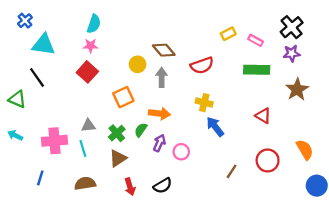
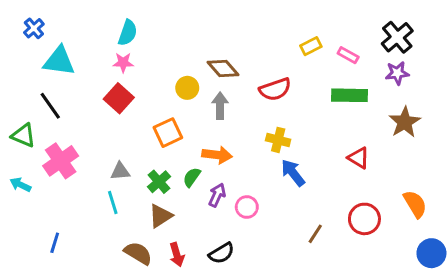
pink cross: (54, 141) -> (61, 161), moved, turned -30
brown semicircle: (85, 183) -> (138, 253), moved, turned 40

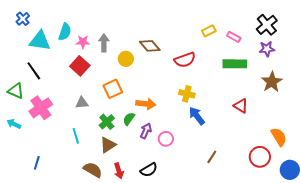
cyan semicircle: (128, 33) -> (65, 32), moved
gray arrow: (220, 106) -> (104, 43), moved
gray triangle: (120, 171) -> (82, 103), moved
red circle: (364, 219) -> (260, 157), moved

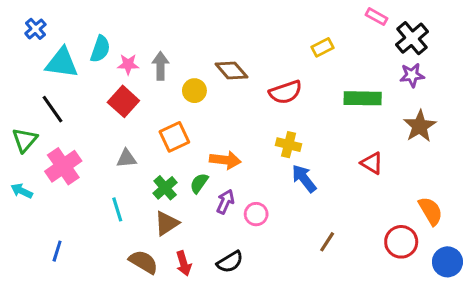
pink rectangle: (234, 37) -> (376, 17), moved
green triangle: (16, 91) -> (25, 140), turned 48

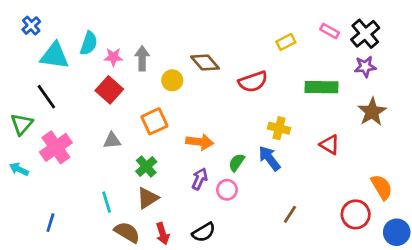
pink rectangle: (376, 17) -> (330, 31), moved
yellow cross: (289, 145) -> (279, 128), moved
green semicircle: (199, 183) -> (237, 162), moved
cyan line: (117, 209) -> (107, 202), moved

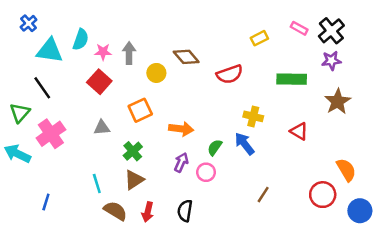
cyan arrow: (19, 169) -> (17, 154), size x1.5
black semicircle: (204, 232) -> (185, 211), turned 130
red arrow: (163, 234) -> (148, 212), turned 30

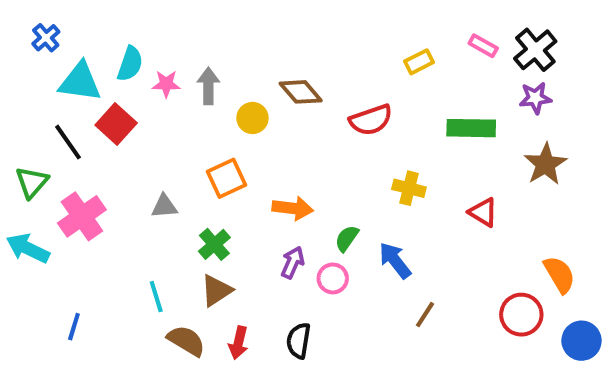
red square: (99, 82) -> (116, 124), moved
blue arrow: (244, 144) -> (395, 260), moved

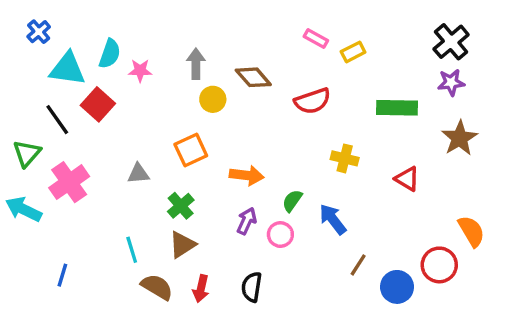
pink rectangle: (483, 46) -> (316, 38), moved
gray arrow: (208, 86) -> (196, 64), moved
blue circle: (581, 341) -> (397, 287), moved

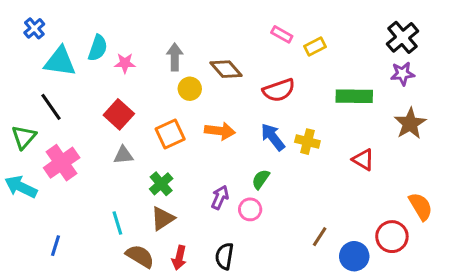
red square: (98, 104) -> (119, 114), moved
orange arrow: (247, 175) -> (220, 131), moved
blue arrow: (333, 219) -> (273, 137), moved

